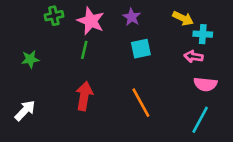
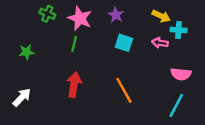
green cross: (54, 16) -> (47, 14), turned 35
cyan square: (141, 49) -> (124, 43), turned 30
pink arrow: (194, 57) -> (160, 43), moved

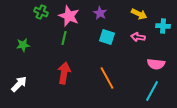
cyan cross: (179, 30) -> (163, 26), moved

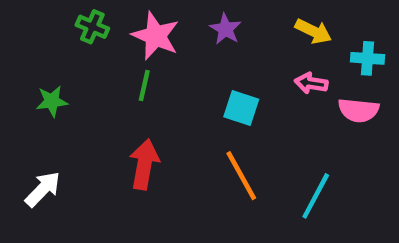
cyan square: (107, 37) -> (241, 108), moved
pink semicircle: (156, 64) -> (358, 110), moved
cyan line: (152, 91) -> (316, 196), moved

